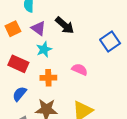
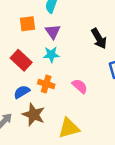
black arrow: (65, 25) -> (99, 38), moved
blue semicircle: (20, 94) -> (22, 92), moved

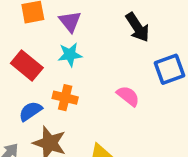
pink semicircle: (80, 86) -> (128, 96), moved

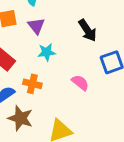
cyan star: (70, 55) -> (47, 52), moved

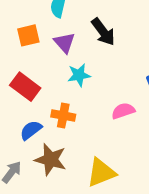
black arrow: (87, 30) -> (103, 32), moved
pink semicircle: (80, 83) -> (123, 111), turned -54

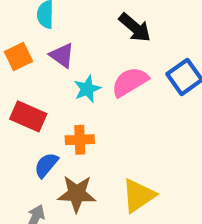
black arrow: (103, 32) -> (135, 28), moved
pink semicircle: (123, 111) -> (130, 82), moved, size x1.4

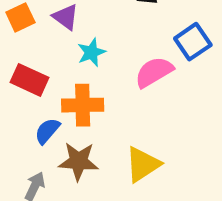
pink semicircle: (130, 82) -> (154, 72), moved
orange cross: (80, 140) -> (83, 105), size x1.4

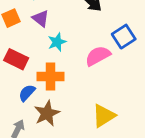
brown star: (78, 161) -> (47, 113), turned -30
yellow triangle: (143, 164) -> (104, 116), moved

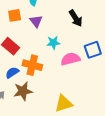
cyan star: (57, 42) -> (53, 43), moved

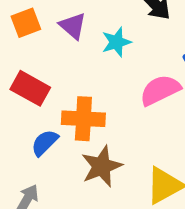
cyan star: (53, 43) -> (116, 42), moved
brown star: (23, 91) -> (102, 166), moved

